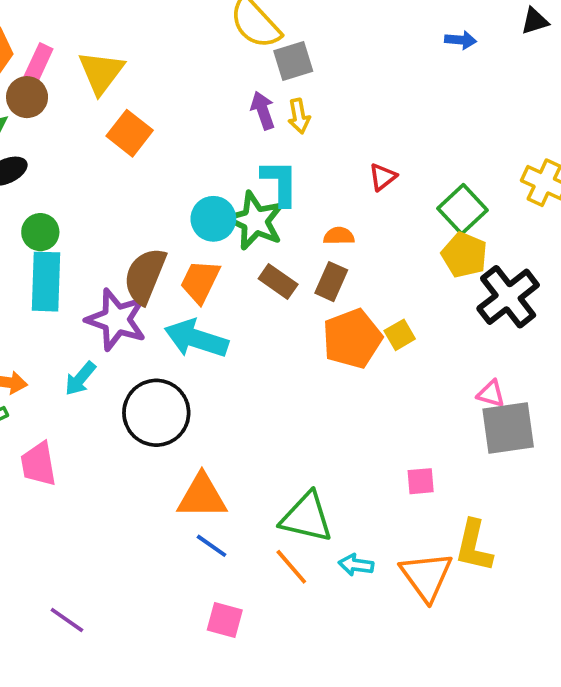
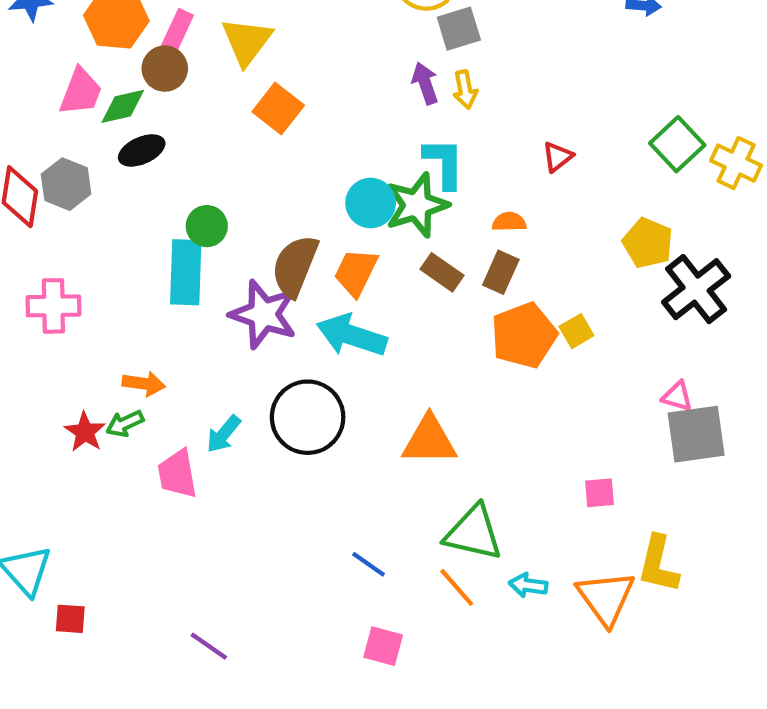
green square: (462, 209) -> (677, 144), moved
green star: (255, 221) -> (417, 205), turned 30
green circle: (40, 232) -> (207, 226), moved
cyan arrow: (80, 379) -> (224, 434), moved
orange triangle: (202, 496) -> (429, 440), moved

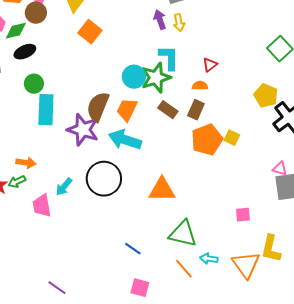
red triangle: (558, 157) -> (210, 65), moved
green circle: (207, 226) -> (34, 84), moved
yellow square: (576, 331) -> (232, 138), turned -35
orange line: (457, 587) -> (184, 269), moved

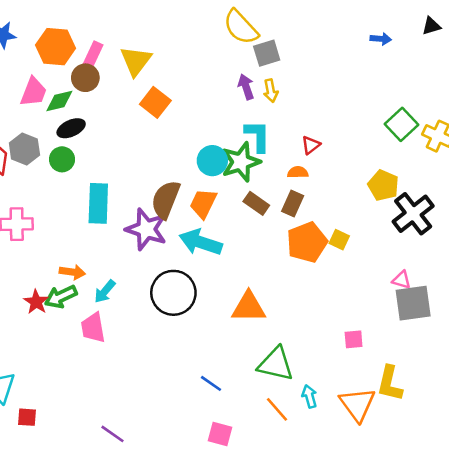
green circle: (34, 84) -> (62, 159), moved
green arrow: (17, 182) -> (61, 297), size x1.4
cyan arrow: (64, 187) -> (105, 291), moved
cyan arrow: (209, 259) -> (309, 396), turned 66

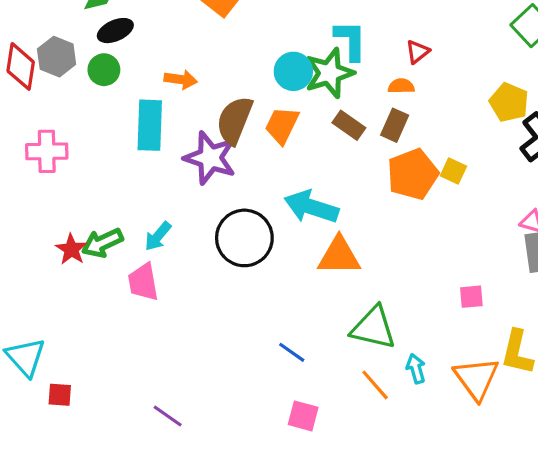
cyan arrow: (201, 242) -> (311, 207), moved
orange arrow: (72, 272) -> (181, 80), moved

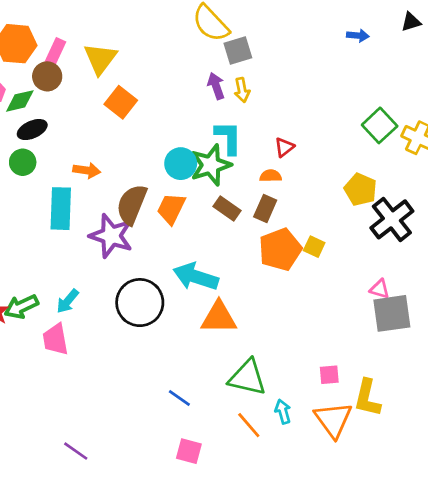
pink square: (471, 297) -> (329, 375), moved

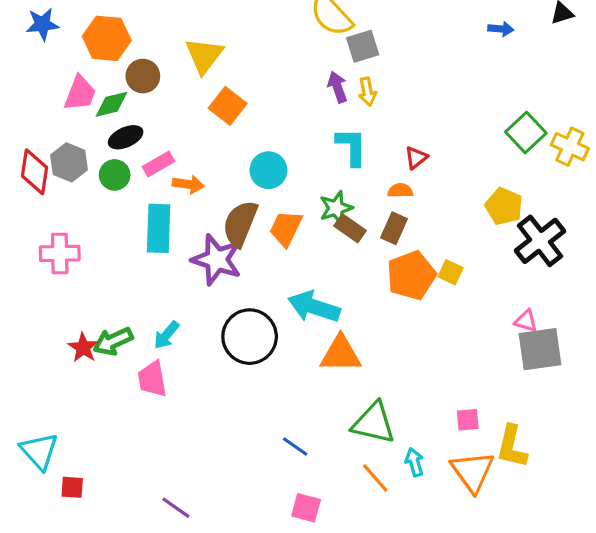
pink rectangle: (55, 52) -> (159, 164), moved, turned 35
cyan circle: (181, 164) -> (268, 170), moved
green star: (211, 165) -> (336, 208), moved, size x0.7

